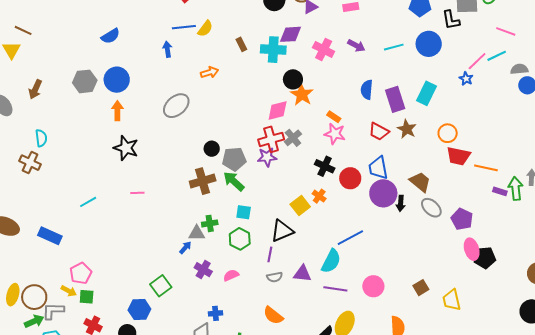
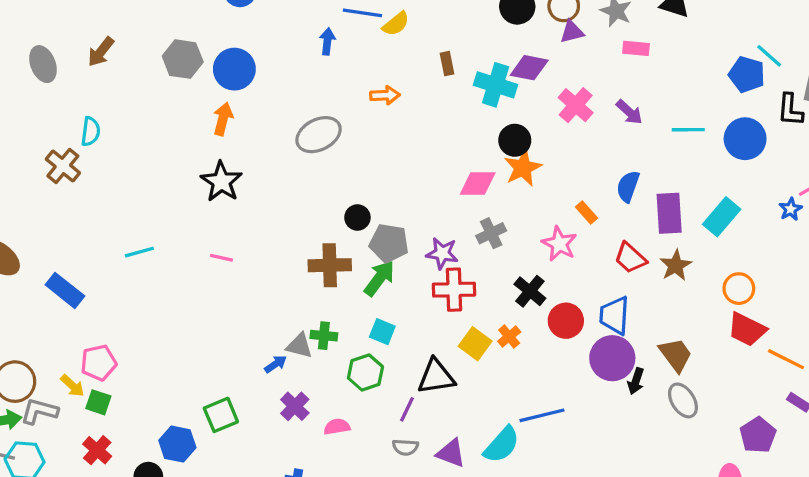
orange rectangle: (334, 117) -> (587, 212), moved
red cross: (271, 139) -> (454, 290), moved
green arrow: (234, 181) -> (379, 278), turned 70
yellow square: (300, 205) -> (475, 344), turned -30
purple pentagon: (462, 219) -> (758, 435), moved

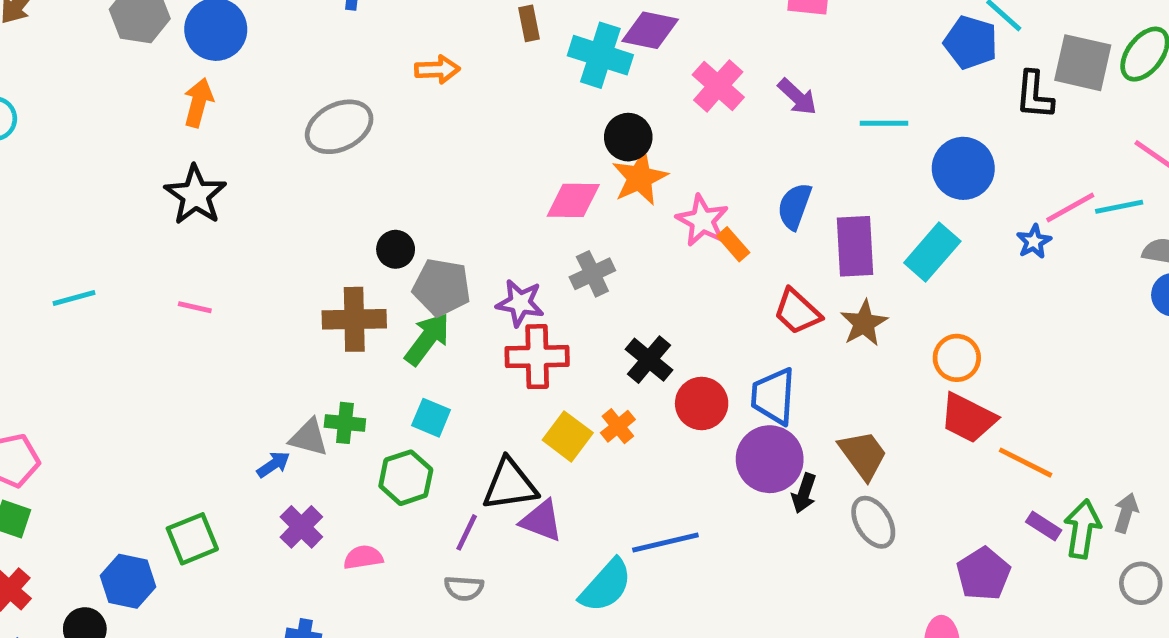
blue circle: (745, 139) -> (963, 168), moved
pink star: (559, 244) -> (702, 220), moved
purple triangle: (451, 453) -> (541, 521), moved

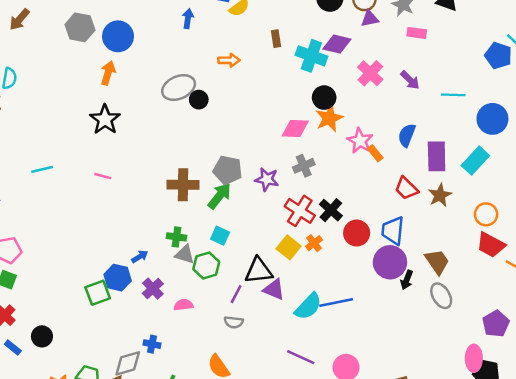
black circle: (396, 249) -> (199, 100), moved
red cross: (537, 357) -> (300, 211), moved, turned 32
gray triangle: (309, 438) -> (185, 254), moved
blue hexagon: (128, 581) -> (118, 278), moved
cyan semicircle: (606, 586) -> (308, 306), moved

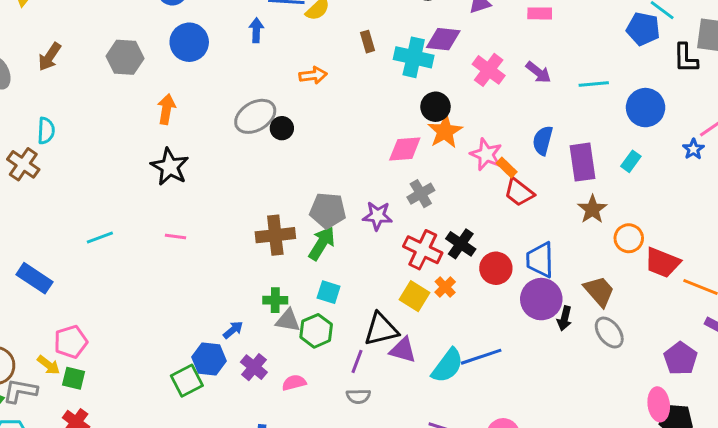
blue circle: (118, 36) -> (189, 42), moved
cyan rectangle: (475, 161) -> (631, 161), size x0.6
red trapezoid: (406, 188) -> (519, 192), moved
orange circle: (486, 214) -> (629, 238), moved

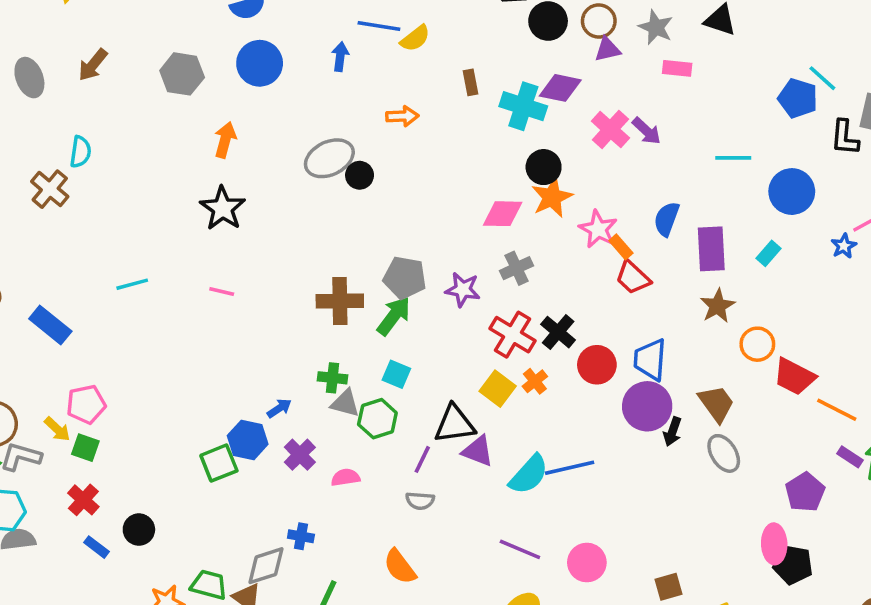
purple arrow: (538, 72) -> (646, 131), moved

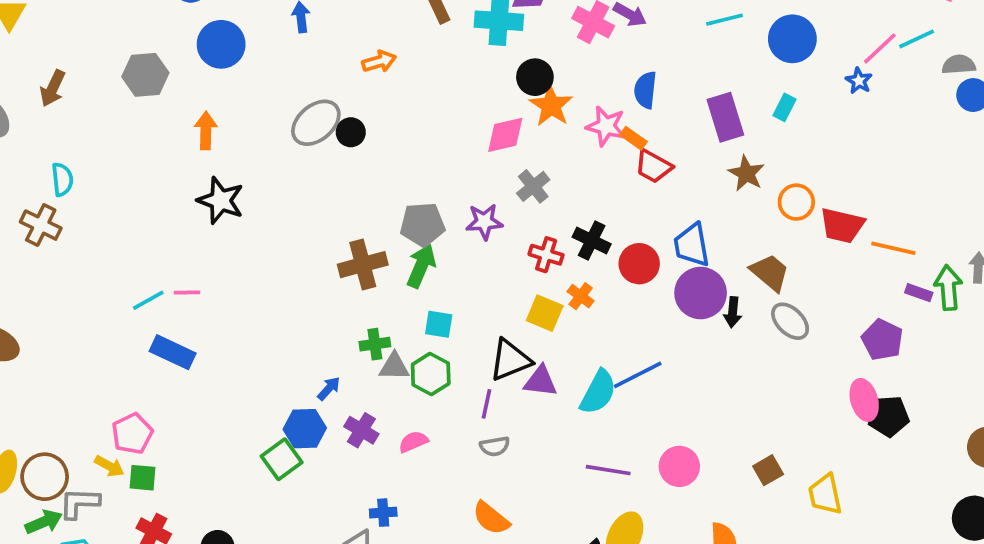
blue semicircle: (667, 219) -> (645, 90), moved
pink line: (222, 291) -> (187, 292), moved
blue rectangle: (50, 325) -> (173, 352), moved
red cross: (512, 335) -> (546, 255), size x0.7

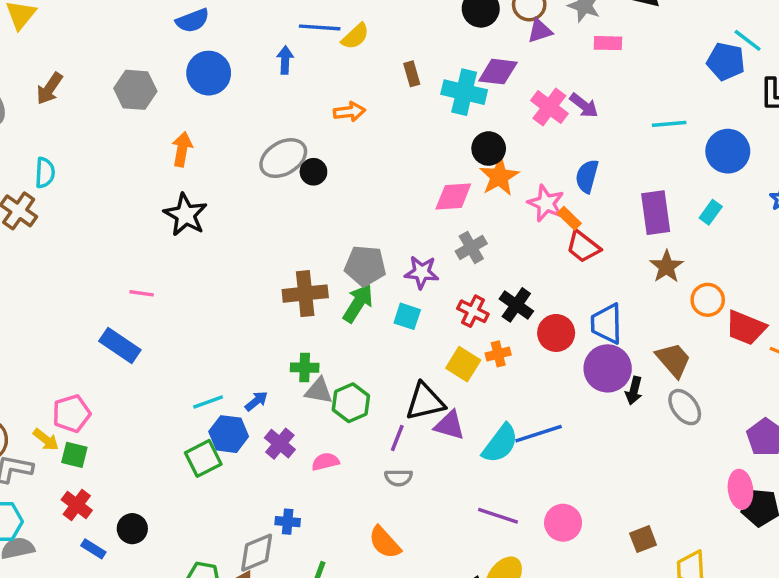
orange cross: (581, 296) -> (498, 354), turned 30
cyan line: (148, 300) -> (208, 402), moved
cyan square: (439, 324) -> (407, 316), moved

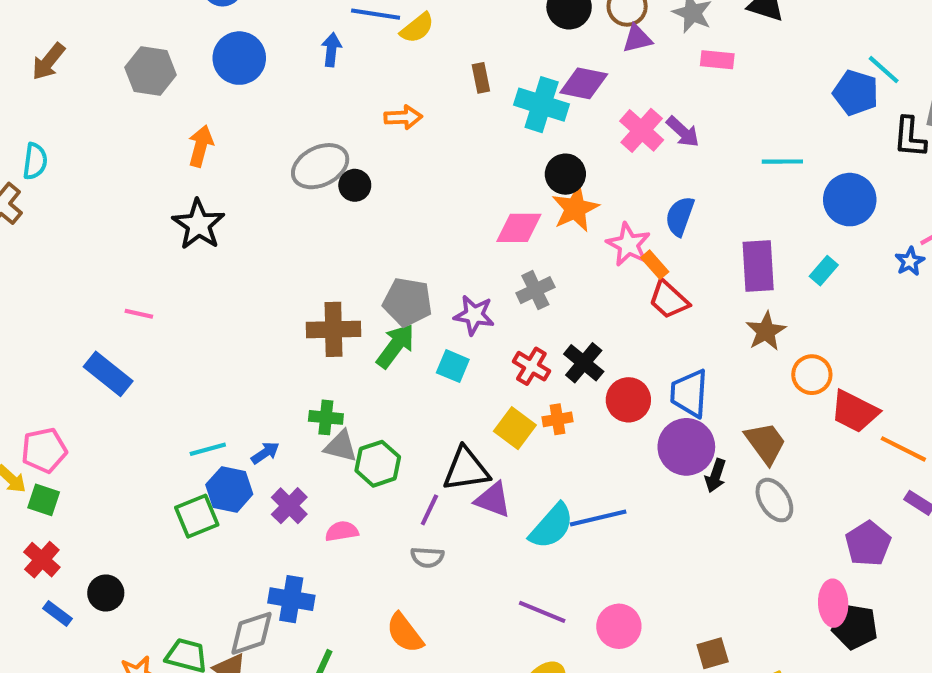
blue cross: (288, 522) -> (291, 599), size x1.5

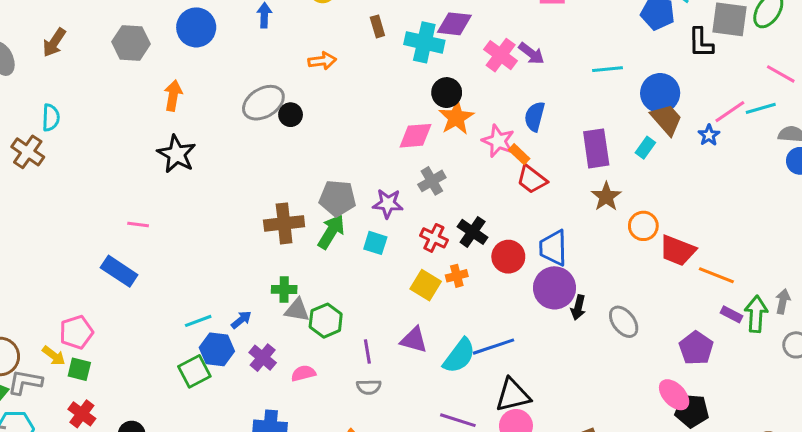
brown trapezoid: (765, 443) -> (667, 119), moved
black triangle: (466, 469) -> (513, 395), moved
purple line: (429, 510) -> (367, 352), turned -30
pink ellipse: (833, 603) -> (674, 395), turned -36

